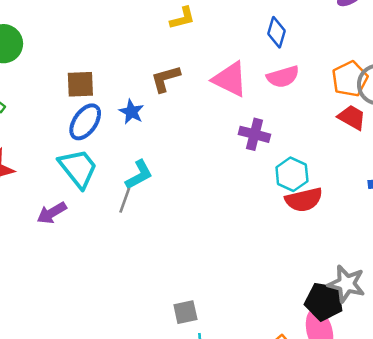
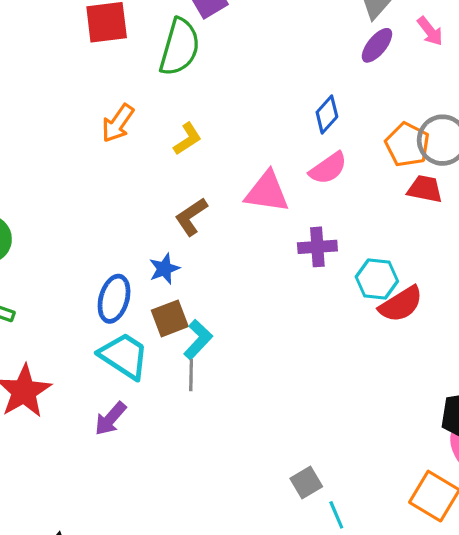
blue diamond: (276, 32) -> (327, 115), moved, turned 44
brown square: (80, 84) -> (170, 318), moved
blue star: (131, 112) -> (164, 269), turned -30

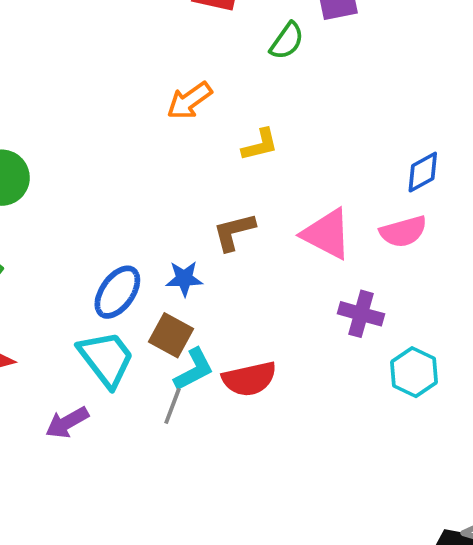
green semicircle: (180, 47) -> (287, 41), size x0.6
red semicircle: (401, 304) -> (249, 379), moved
brown square: (170, 318) -> (171, 335), turned 30

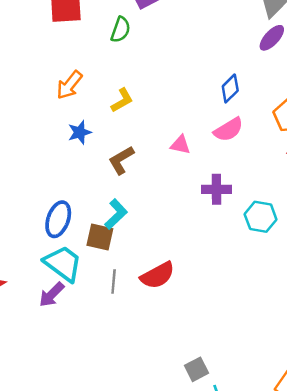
pink triangle: (327, 234) -> (180, 145), size x0.6
blue star: (184, 279) -> (80, 132), moved
cyan L-shape: (194, 370) -> (116, 214), moved
red semicircle: (249, 379) -> (158, 275), moved
purple arrow: (67, 423) -> (52, 295), moved

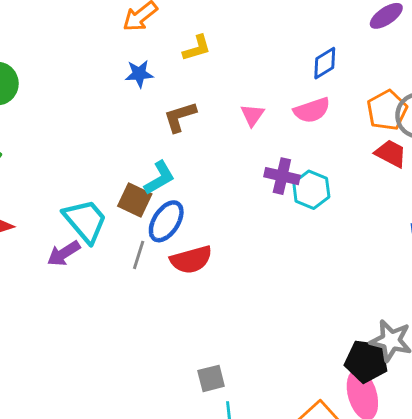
pink triangle: (180, 145) -> (252, 115), turned 40
cyan hexagon: (261, 217) -> (311, 190), moved
blue ellipse: (58, 219) -> (166, 221), moved

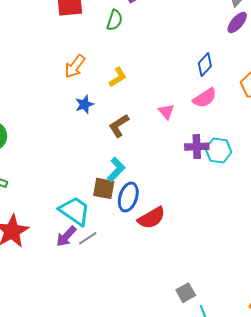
gray line: (139, 255) -> (88, 238), moved, turned 54

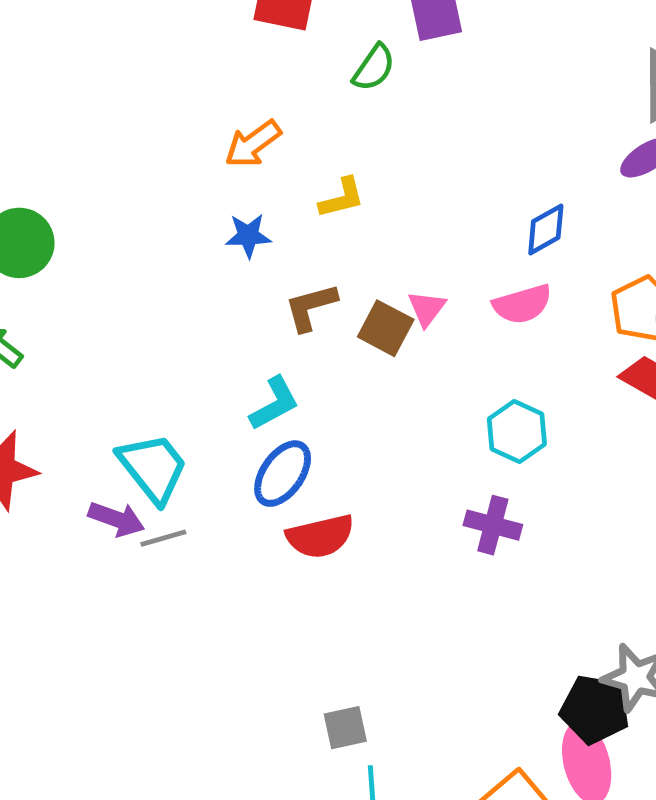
purple cross: (197, 147) -> (493, 525), moved
brown square: (104, 188) -> (386, 328), moved
purple arrow: (66, 236) -> (116, 519), turned -130

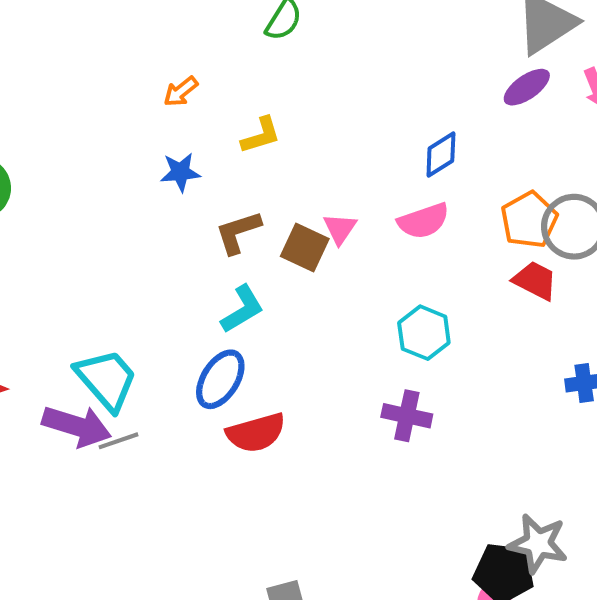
orange arrow: (253, 144) -> (181, 92), size x0.7
cyan L-shape: (274, 403) -> (242, 309), moved
purple arrow: (116, 519) -> (77, 426), size x1.4

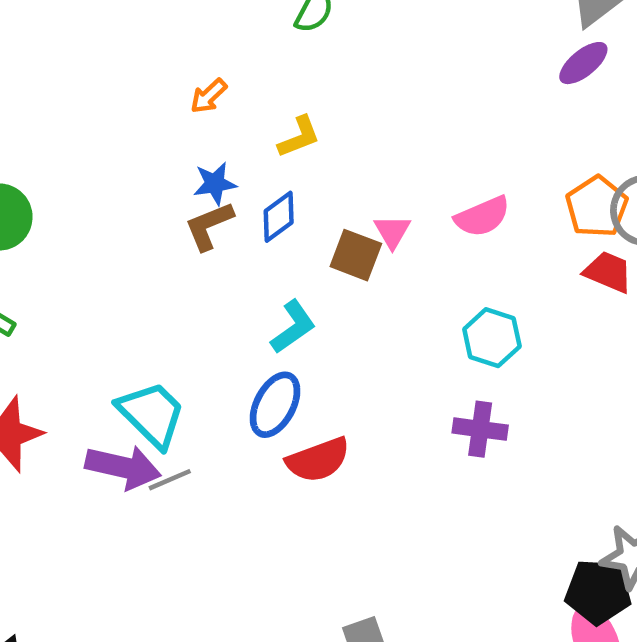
blue diamond: (441, 155) -> (279, 217), moved
brown L-shape: (238, 232) -> (209, 226), moved

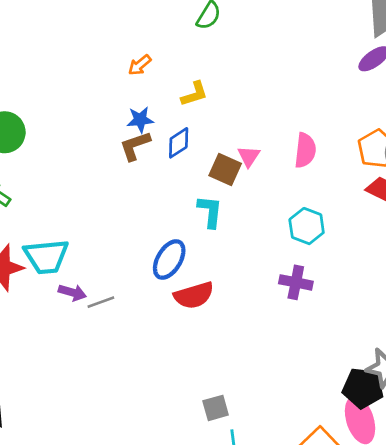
pink semicircle: (482, 217) -> (305, 150), turned -64
cyan L-shape: (293, 327) -> (210, 211), moved, turned -52
cyan trapezoid: (152, 414) -> (46, 256), moved, turned 126
purple arrow: (123, 467) -> (72, 292), size x0.6

